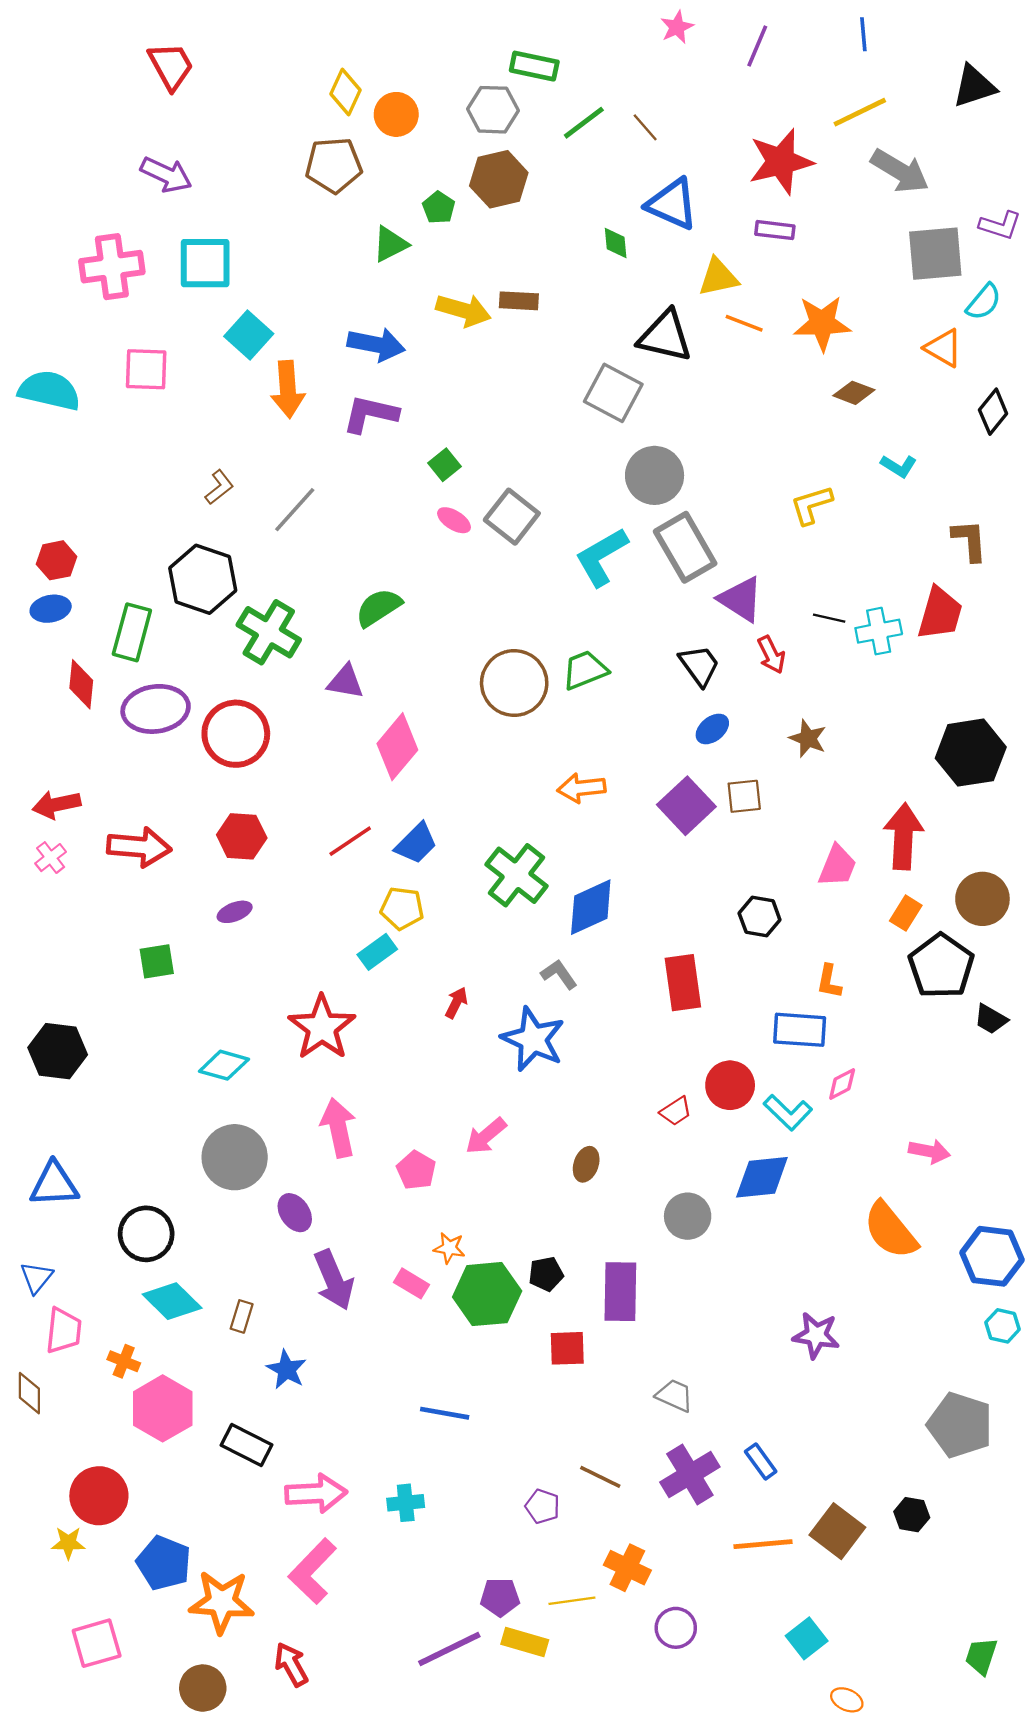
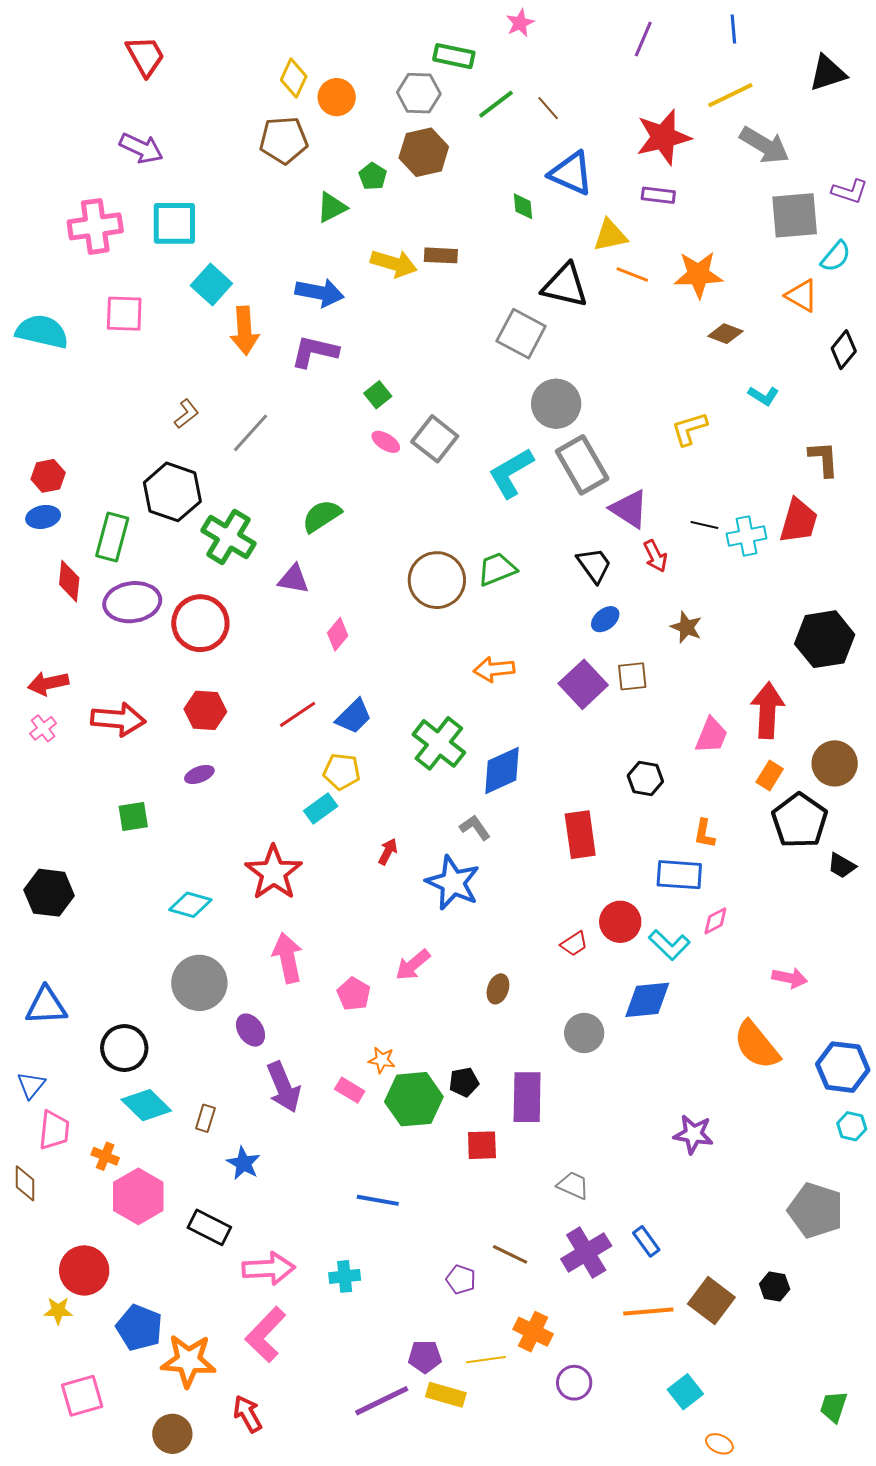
pink star: (677, 27) -> (520, 23), moved
pink diamond: (397, 747) -> (338, 634), size x0.6

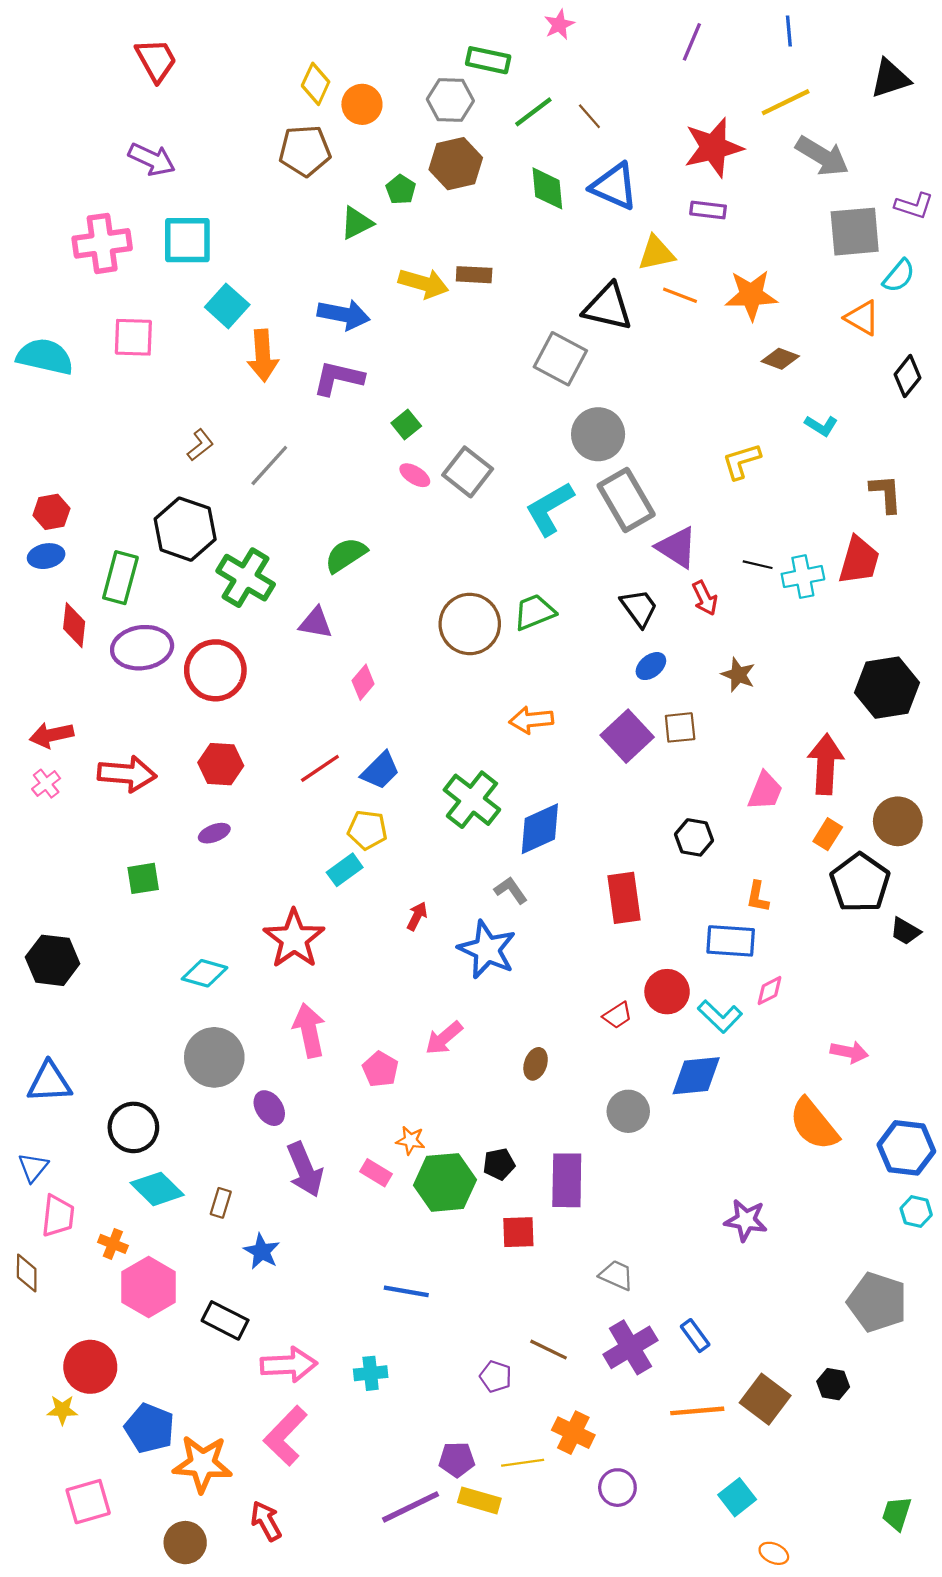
green diamond: (523, 206) -> (547, 188), moved, size x1.5

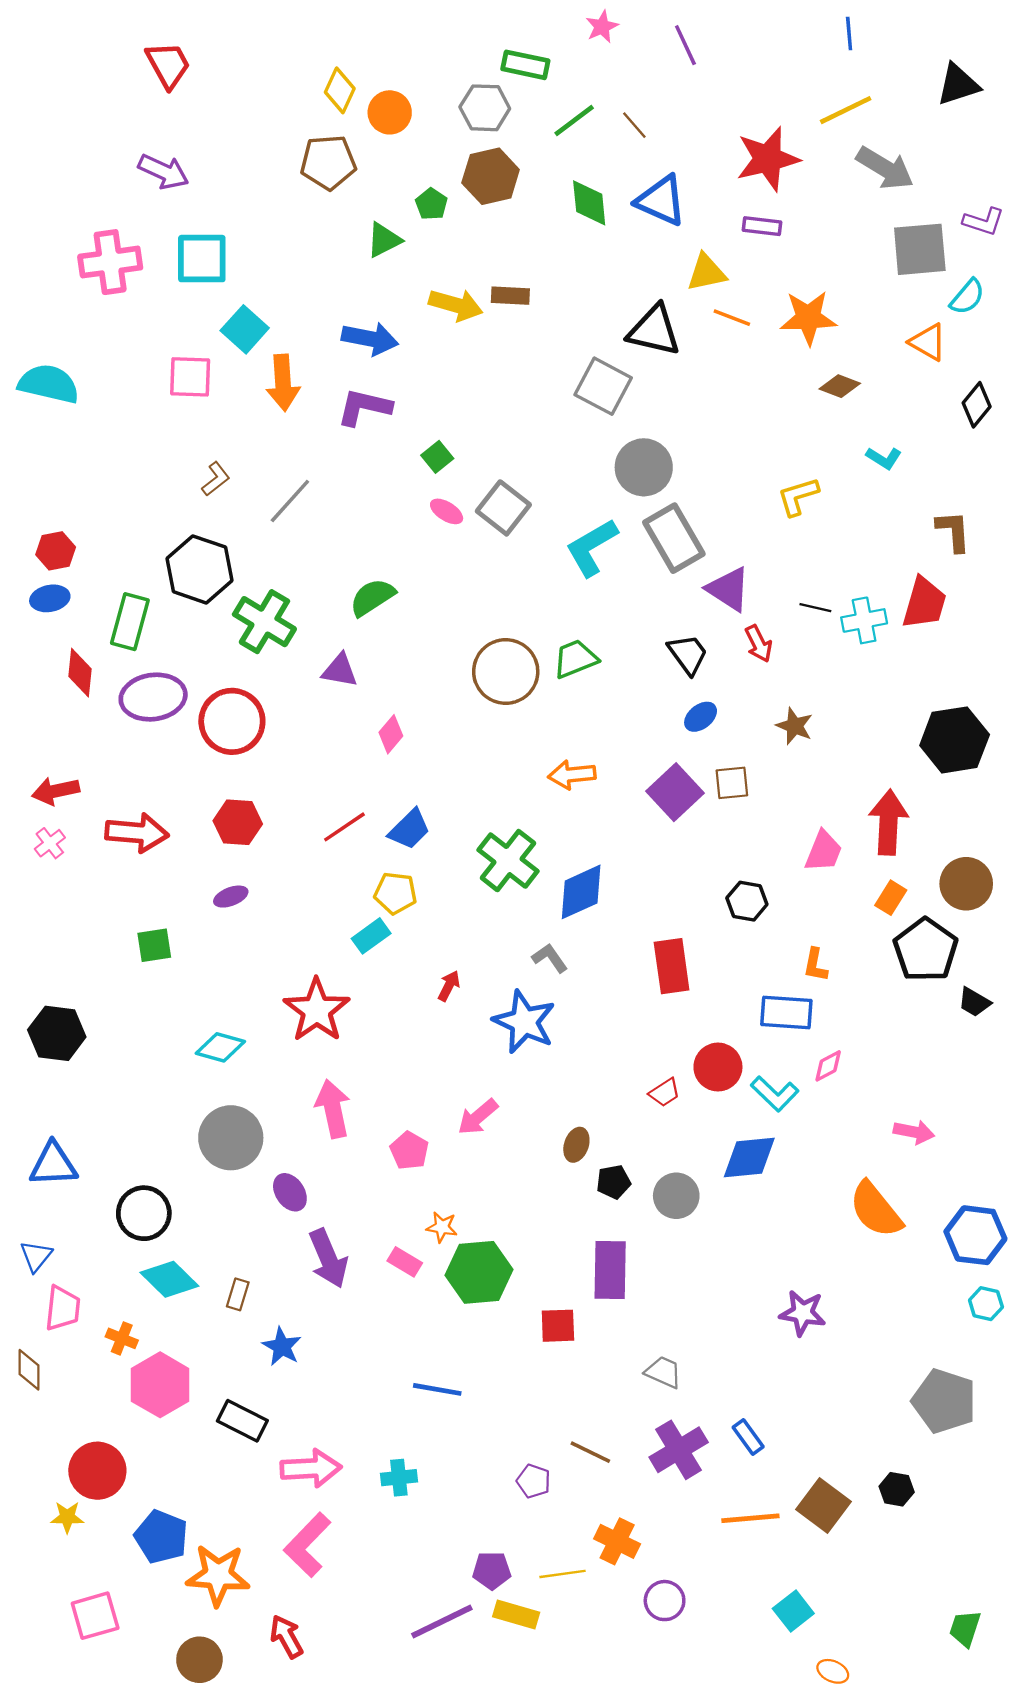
purple line: (692, 42) -> (685, 45), moved, turned -48
pink square: (133, 337) -> (190, 377), moved
black pentagon: (499, 1164) -> (614, 1182), moved

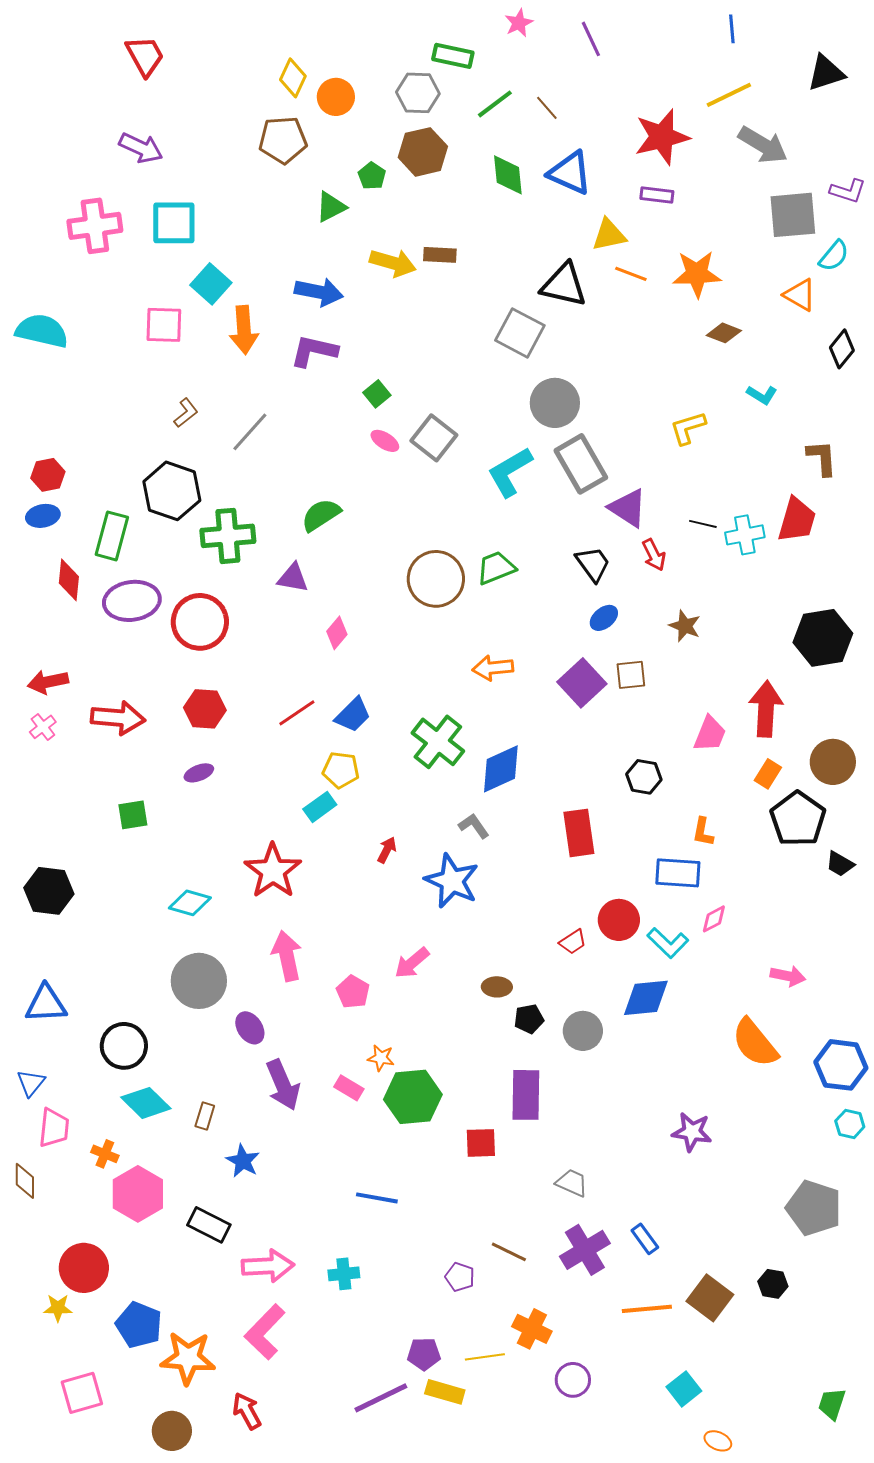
green cross: (264, 622) -> (228, 536), turned -36
brown ellipse: (576, 1145) -> (497, 987), turned 72

